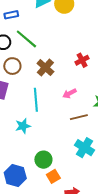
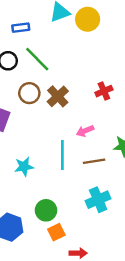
brown circle: (12, 66) -> (29, 93), moved
cyan line: (36, 100) -> (62, 155), moved
cyan cross: (85, 148) -> (98, 200), turned 30

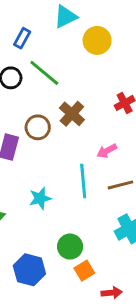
yellow circle: (88, 19) -> (97, 40), moved
blue rectangle: (21, 28) -> (22, 38), turned -49
brown circle: (29, 93) -> (38, 127), moved

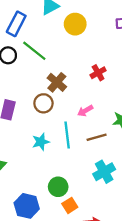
blue rectangle: (22, 38) -> (16, 24), size x1.5
brown circle: (38, 127) -> (43, 103), moved
cyan star: (40, 198) -> (41, 142), moved

